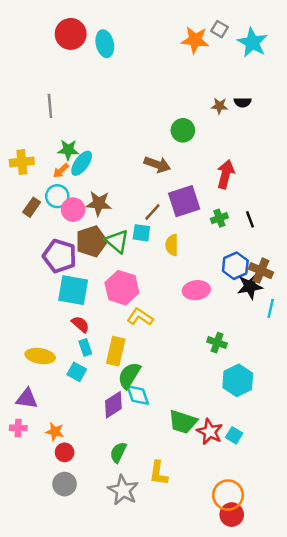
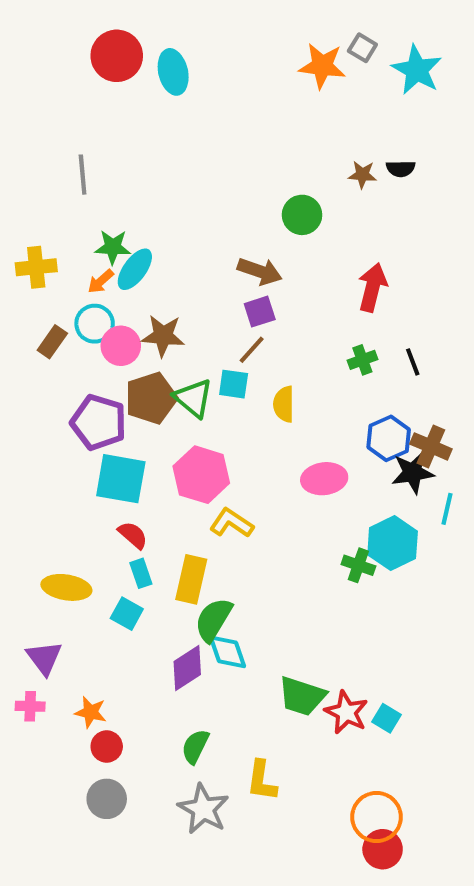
purple square: (184, 201) -> (260, 312), moved, size x0.6
cyan hexagon: (238, 380) -> (393, 543), moved
purple triangle: (27, 399) -> (44, 658), turned 45

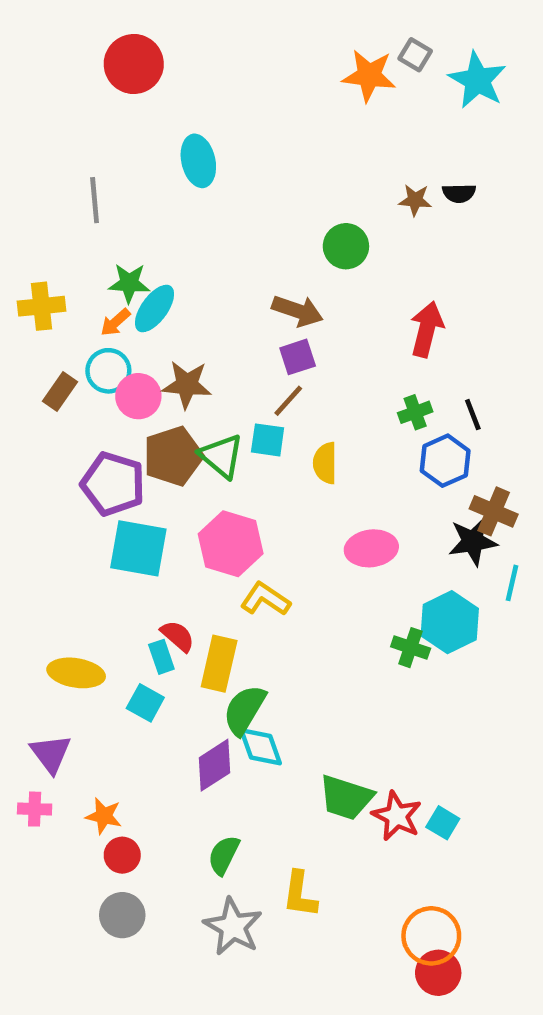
cyan ellipse: (173, 72) -> (198, 161), moved
blue hexagon: (389, 438) -> (445, 461), moved
red semicircle: (133, 535) -> (178, 636), moved

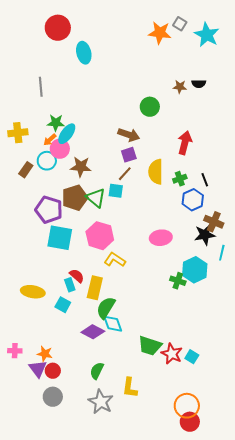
cyan ellipse: (198, 161) -> (84, 53), moved
pink circle: (138, 396) -> (60, 149), moved
yellow semicircle: (325, 463) -> (156, 172), moved, size x1.4
purple triangle: (51, 754) -> (38, 369), moved
purple diamond: (214, 765) -> (93, 332), turned 60

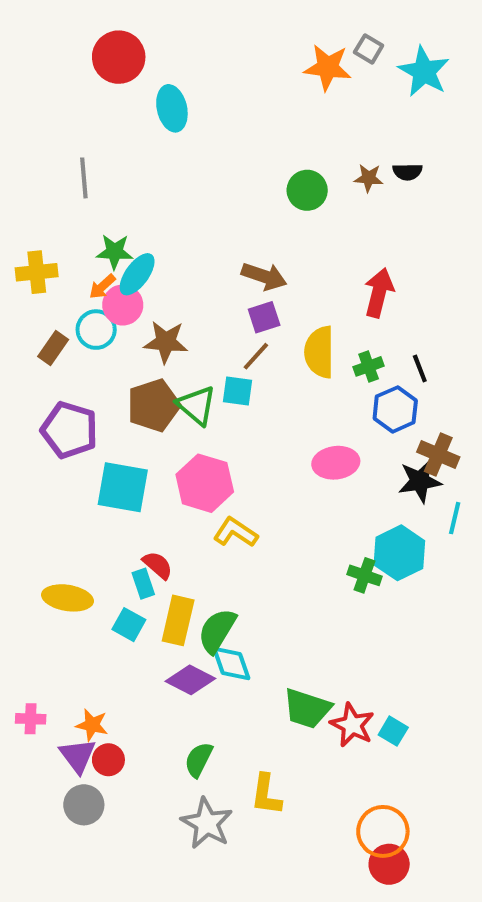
green circle: (150, 107) -> (307, 190), moved
purple pentagon: (49, 210) -> (69, 430), moved
pink ellipse: (161, 238) -> (336, 463), moved
yellow rectangle: (95, 288) -> (178, 620), moved
gray circle: (53, 397) -> (84, 805), moved

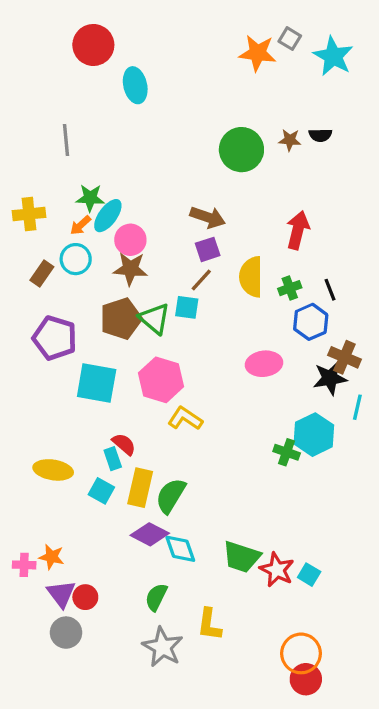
green circle: (307, 190) -> (241, 150), size x1.4
pink circle: (123, 305) -> (130, 240), moved
cyan diamond: (231, 663) -> (180, 549), moved
orange star: (92, 725) -> (52, 557), moved

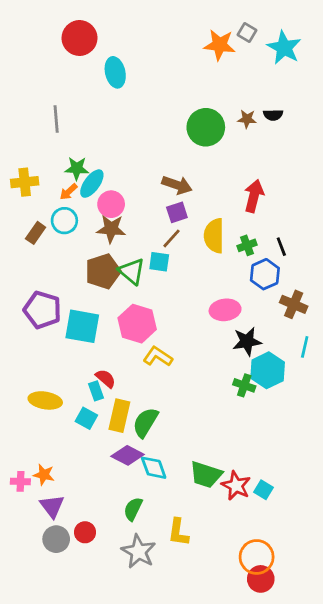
purple pentagon: (55, 338) -> (42, 310), moved
black star: (330, 378) -> (247, 341), moved
red circle: (85, 597) -> (85, 532), moved

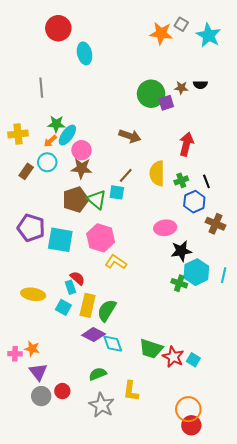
purple square: (177, 212) -> (166, 103), moved
cyan line: (305, 347) -> (224, 275), moved
green semicircle: (133, 509) -> (98, 374), turned 42

